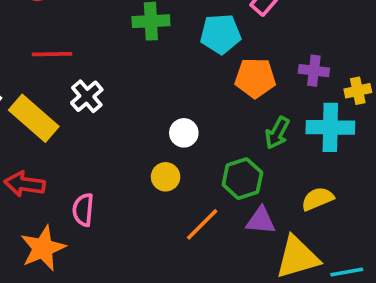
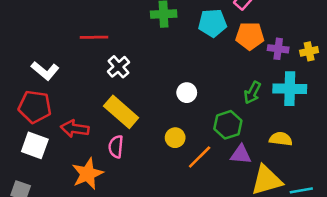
orange pentagon: (255, 78) -> (250, 36), moved
yellow cross: (358, 91) -> (309, 51), moved
yellow rectangle: (34, 118) -> (121, 112), moved
yellow circle: (166, 177) -> (175, 138), moved
yellow semicircle: (317, 199) -> (281, 139), turned 30

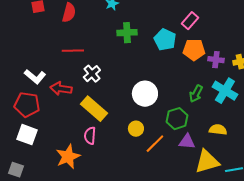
cyan pentagon: (212, 23) -> (165, 40), turned 30
cyan cross: (290, 89) -> (225, 91), turned 30
white circle: (187, 93) -> (145, 94), size x1.6
red arrow: (75, 129) -> (61, 89), moved

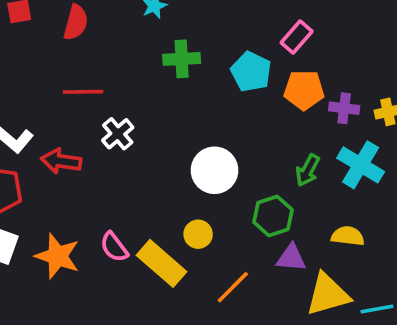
yellow rectangle: (94, 109) -> (162, 263), moved
pink semicircle: (90, 136) -> (114, 247), turned -42
orange line: (155, 144) -> (233, 287), moved
orange star: (68, 157) -> (58, 256), moved, turned -30

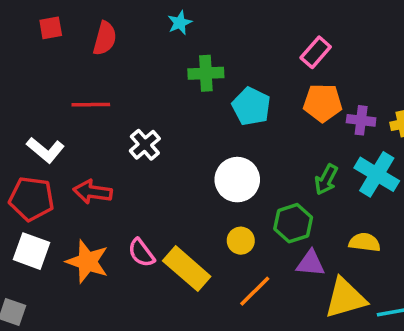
cyan pentagon: (251, 72) -> (251, 106), moved
red line: (83, 92) -> (91, 105), moved
red arrow: (61, 161) -> (93, 192), moved
yellow circle: (198, 234) -> (241, 241), moved

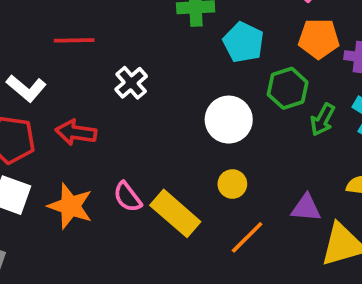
green hexagon: (293, 223) -> (288, 88), moved

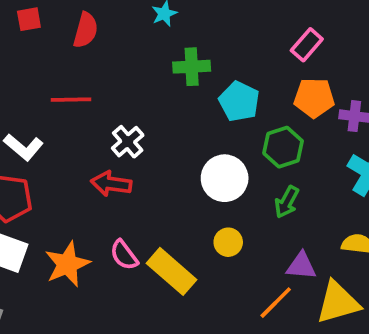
green arrow: (323, 120) -> (287, 202), moved
red arrow: (76, 132) -> (111, 184), moved
orange star: (70, 206) -> (67, 264), turned 30
orange line: (247, 237) -> (276, 303), moved

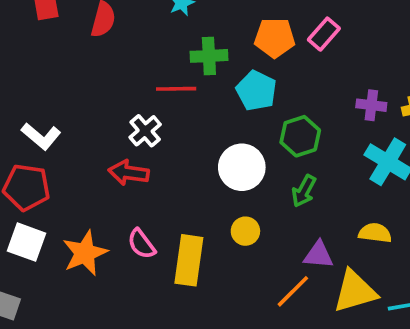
orange pentagon: (314, 98) -> (275, 38), moved
red line: (71, 100) -> (176, 89), moved
yellow rectangle: (172, 271) -> (189, 260), turned 57

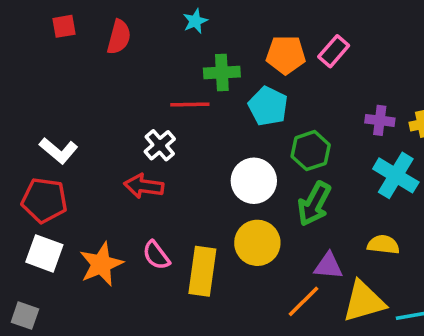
green arrow: (304, 191) -> (314, 204), size x1.4
yellow circle: (245, 231) -> (257, 243), size x1.6

